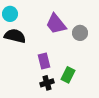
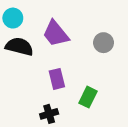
purple trapezoid: (56, 24) -> (56, 34), moved
black cross: (47, 83) -> (49, 114), moved

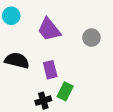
black semicircle: (19, 47) -> (17, 60), moved
green rectangle: (88, 97) -> (65, 91), moved

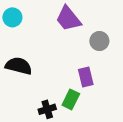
purple trapezoid: (49, 30) -> (68, 19), moved
purple rectangle: (50, 70) -> (86, 77), moved

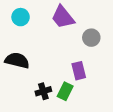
cyan circle: (12, 17) -> (21, 17), moved
black cross: (47, 109) -> (43, 91), moved

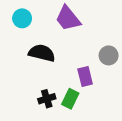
gray circle: (91, 38) -> (109, 55), moved
black semicircle: (17, 60) -> (42, 53), moved

